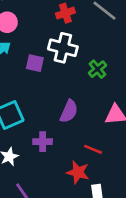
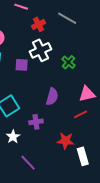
white cross: (63, 48) -> (40, 50), turned -30
red line: (93, 149) -> (81, 114), moved, turned -40

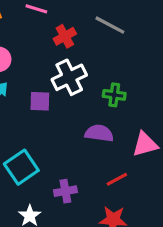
green cross: (68, 62) -> (114, 95), turned -32
purple semicircle: (52, 97) -> (99, 133), moved, turned -96
red line: (81, 114) -> (117, 179), moved

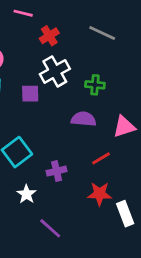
gray line: (110, 25) -> (102, 33), moved

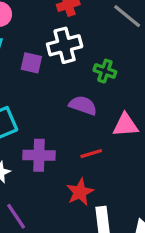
purple cross: (57, 171) -> (39, 155), size x1.4
red star: (100, 194) -> (80, 192), turned 30

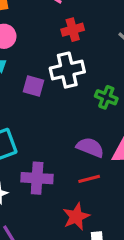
purple semicircle: (83, 105) -> (90, 147), moved

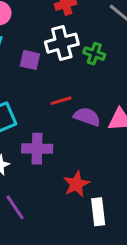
green cross: (106, 97) -> (94, 54), moved
red line: (89, 179) -> (61, 101), moved

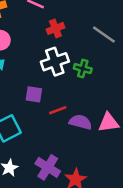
purple square: (30, 60) -> (34, 94), moved
purple cross: (37, 149) -> (48, 167), moved, turned 35

